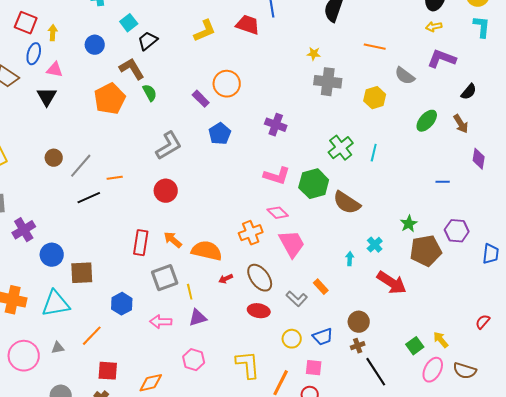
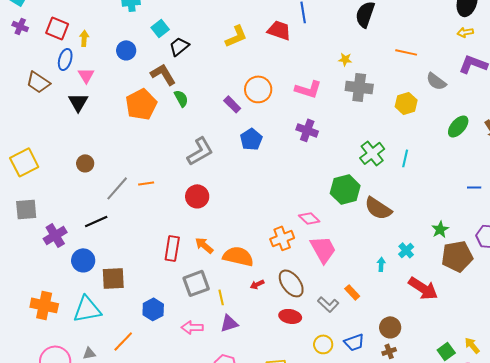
pink triangle: (55, 70) -> (86, 75), turned 48
gray line: (81, 166) -> (117, 188), moved
pink L-shape: (277, 176) -> (308, 89), moved
black line: (89, 198) -> (96, 221), moved

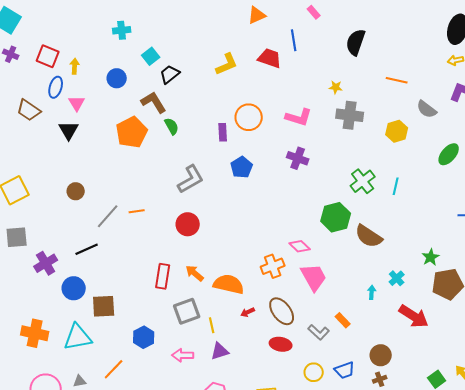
purple rectangle: (232, 104) -> (223, 132), turned 42

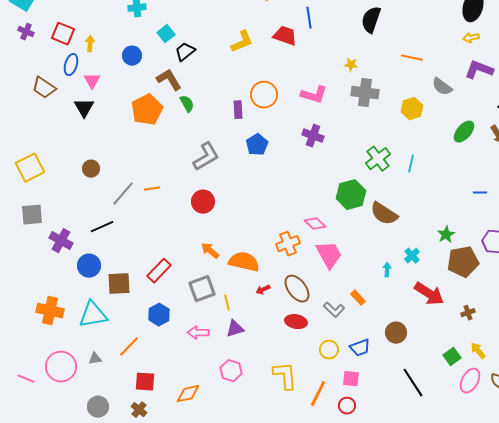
purple cross: (46, 263) -> (61, 241), turned -30
red rectangle: (163, 276) -> (159, 271), moved, turned 35
brown cross: (380, 379) -> (468, 313), moved

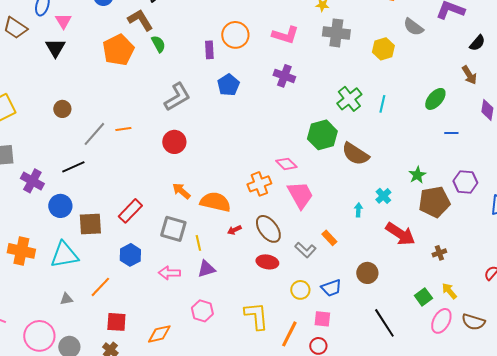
green ellipse: (464, 132) -> (435, 99), moved
gray square: (202, 289) -> (173, 229), turned 36
pink circle: (61, 367) -> (39, 336), moved

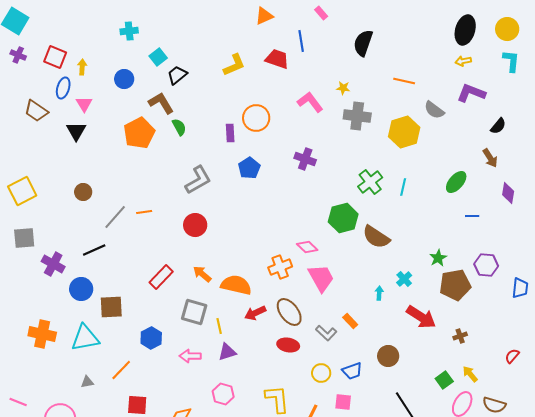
pink L-shape: (285, 35) -> (310, 102), moved, turned -144
yellow hexagon: (383, 49) -> (404, 132), size x1.4
red rectangle: (130, 211) -> (161, 277), moved
red arrow: (234, 230) -> (255, 313), size x1.5

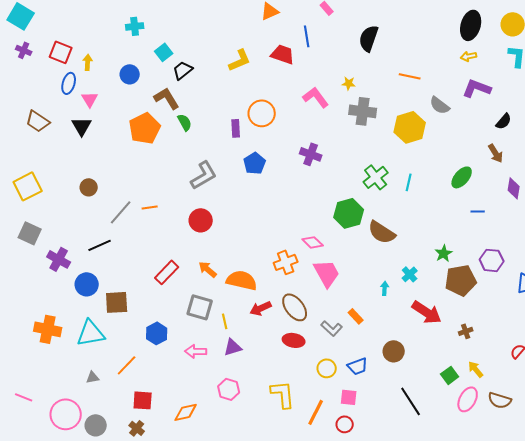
brown trapezoid: (36, 111) -> (38, 121), moved
gray square: (24, 238) -> (30, 233), turned 30

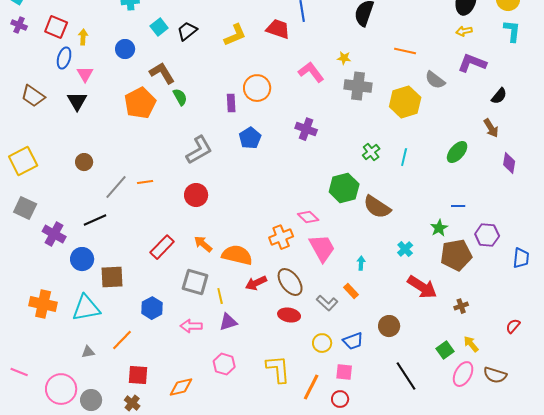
black trapezoid: (183, 70) -> (187, 31), moved
green cross: (376, 177) -> (371, 152), size x0.7
blue line: (478, 211) -> (458, 206), moved
cyan arrow: (385, 288) -> (361, 263), moved

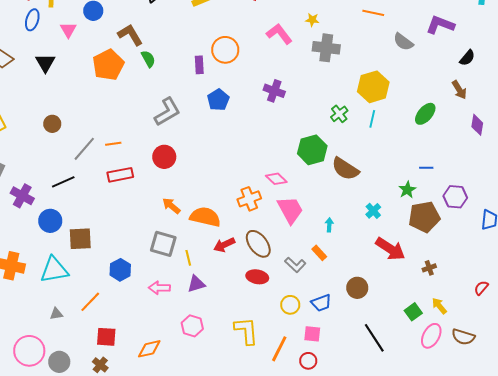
pink triangle: (85, 74) -> (68, 30), moved
yellow hexagon: (405, 102) -> (373, 87), moved
red rectangle: (162, 247) -> (120, 175), moved, turned 35

